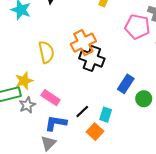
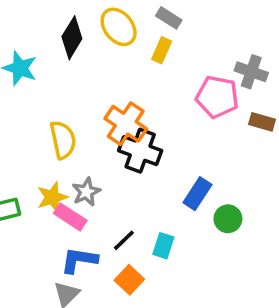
orange cross: (83, 43) -> (126, 124), turned -30
yellow star: (24, 81) -> (52, 197), moved
gray star: (27, 105) -> (86, 192), moved
orange square: (95, 132) -> (129, 280), moved

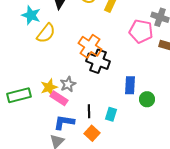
yellow semicircle: (63, 140) -> (46, 33), moved, turned 50
blue rectangle: (197, 194) -> (130, 85), turned -30
black line: (124, 240) -> (89, 111), turned -48

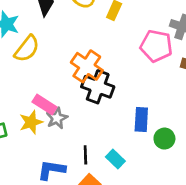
pink rectangle: (59, 98) -> (45, 104), moved
cyan rectangle: (111, 114) -> (115, 159), turned -64

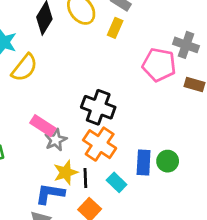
orange cross: (87, 66) -> (100, 144), moved
blue rectangle: (141, 119) -> (144, 163), moved
yellow star: (31, 122) -> (66, 172), moved

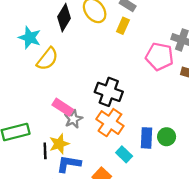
yellow star: (66, 172) -> (59, 144), moved
black line: (85, 178) -> (45, 151), moved

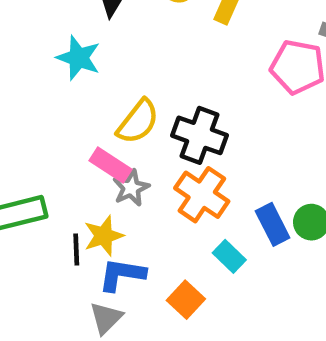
cyan star: (30, 38) -> (79, 58), moved
yellow semicircle: (47, 59) -> (138, 122), moved
blue rectangle: (147, 138) -> (273, 224), turned -30

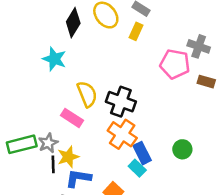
yellow semicircle: (138, 122) -> (87, 94), turned -60
gray star: (131, 188) -> (48, 143), moved
blue rectangle: (273, 224) -> (142, 153), moved

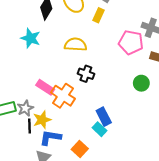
yellow semicircle: (87, 94) -> (75, 44), moved, turned -65
black cross: (121, 102) -> (86, 74), size x0.7
orange cross: (122, 134) -> (63, 96), moved
green circle: (182, 149) -> (141, 83), moved

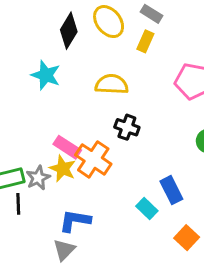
blue rectangle: (104, 117) -> (171, 190), moved
yellow star: (42, 120) -> (63, 169), moved, turned -30
black line: (30, 126) -> (18, 204), moved
orange square: (80, 149) -> (187, 238), moved

